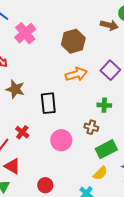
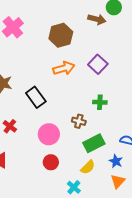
black rectangle: (48, 103) -> (36, 97), turned -30
green cross: (104, 105) -> (100, 102), moved
red circle: (45, 185) -> (51, 162), moved

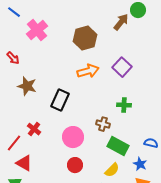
brown arrow: (97, 19) -> (121, 22), turned -66
black rectangle: (36, 97) -> (60, 100), turned 60
green rectangle: (94, 143) -> (118, 146), turned 55

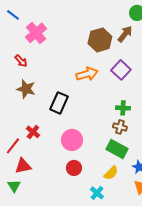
brown arrow: (121, 22) -> (125, 34), moved
brown hexagon: (85, 38) -> (100, 40), moved
red arrow: (13, 58) -> (21, 61), moved
brown cross: (103, 124) -> (120, 127), moved
red triangle: (24, 163) -> (23, 166), turned -42

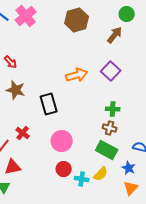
pink cross: (36, 33) -> (26, 16), moved
brown hexagon: (100, 40) -> (77, 20), moved
black rectangle: (59, 103) -> (49, 104), turned -40
cyan cross: (97, 193) -> (82, 179), moved, turned -32

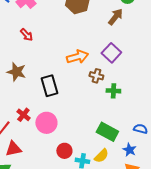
red arrow: (11, 62) -> (26, 35), moved
brown cross: (110, 128) -> (96, 76), moved
pink circle: (62, 141) -> (46, 123), moved

